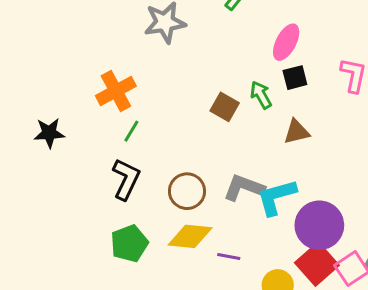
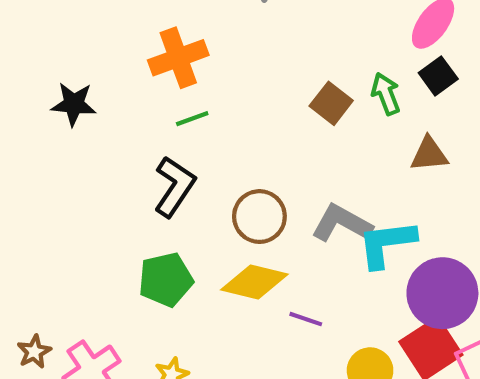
black square: (295, 78) -> (438, 76), turned -30
green line: (131, 131) -> (192, 119), turned 30

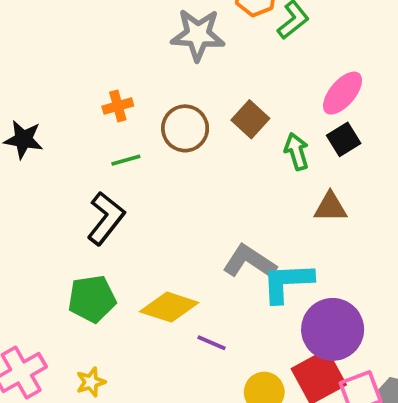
orange cross: (178, 58) -> (118, 106), size x0.6
brown square: (331, 103) -> (250, 119), moved
brown circle: (259, 217) -> (185, 128), moved

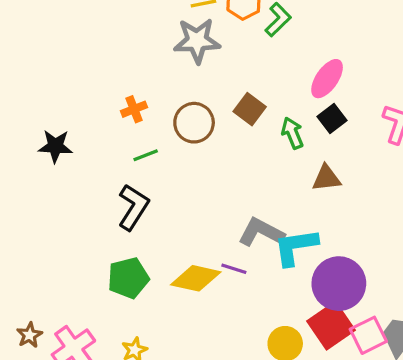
purple line: (212, 343) -> (234, 269), moved

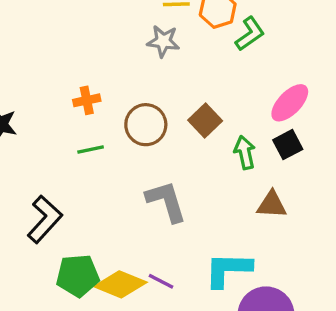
gray star: (197, 41) -> (163, 41), size x0.7
black L-shape: (133, 207) -> (45, 219), moved
gray L-shape: (261, 232) -> (166, 201), moved, turned 36
green pentagon: (128, 278) -> (78, 276), moved

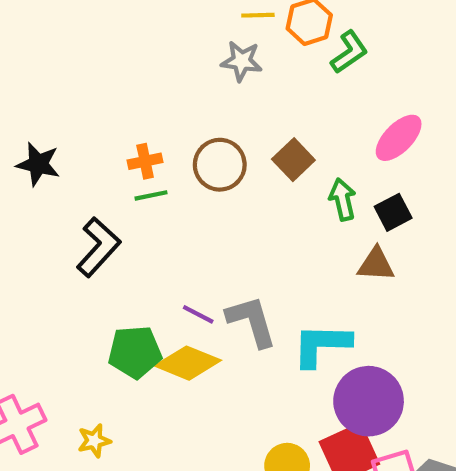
orange cross: (87, 100) -> (145, 161), moved
black square: (288, 145) -> (393, 212), moved
gray L-shape: (166, 201) -> (252, 321), moved
black L-shape: (45, 219) -> (98, 247), moved
purple line: (161, 281) -> (198, 314), moved

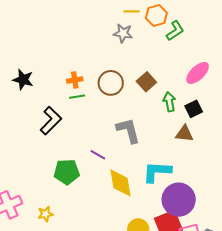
gray L-shape: (252, 321) -> (128, 130), moved
yellow diamond: (188, 363) -> (121, 183), moved, turned 56

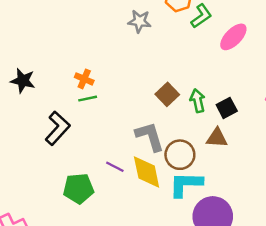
pink ellipse: (198, 73) -> (233, 37), moved
orange cross: (75, 80) -> (84, 79), turned 35
brown square: (146, 82) -> (167, 94), moved
brown circle: (111, 83) -> (180, 155), moved
yellow diamond: (121, 183) -> (147, 172), moved

